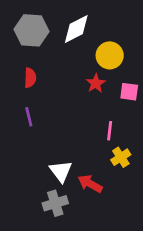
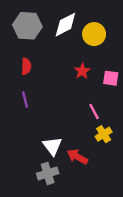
yellow circle: (110, 55) -> (94, 34), moved
pink line: (110, 131) -> (94, 112), turned -35

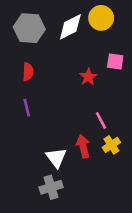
yellow circle: (94, 34) -> (101, 18), moved
pink square: (111, 78) -> (115, 62), moved
red arrow: (77, 157) -> (83, 146), moved, turned 48

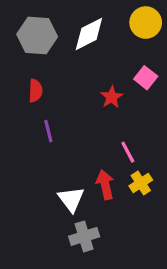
yellow circle: (101, 18) -> (146, 23), moved
pink square: (115, 62) -> (146, 78), turned 30
purple line: (27, 108) -> (48, 131), moved
gray cross: (51, 187) -> (84, 236), moved

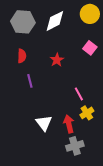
red star: (112, 97) -> (57, 60), moved
red arrow: (105, 185) -> (69, 124), moved
gray cross: (84, 236) -> (75, 146), moved

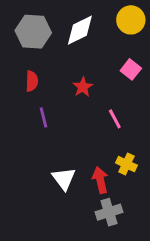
pink line: (79, 94) -> (115, 119), moved
yellow cross: (87, 113) -> (126, 164), turned -32

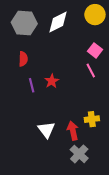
red star: (83, 87) -> (52, 81), moved
pink line: (115, 119) -> (91, 71), moved
yellow cross: (126, 164) -> (92, 119), turned -32
gray cross: (109, 212) -> (79, 154), turned -30

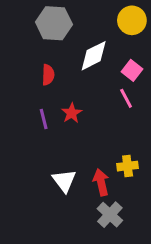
white diamond: (58, 22) -> (94, 56), moved
gray hexagon: (24, 23) -> (54, 23), moved
red semicircle: (23, 59) -> (48, 75), moved

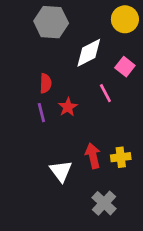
red semicircle: (48, 75) -> (46, 83), moved
pink line: (126, 98) -> (105, 93), moved
red arrow: (101, 182) -> (93, 156), moved

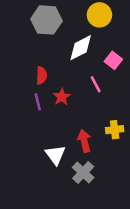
yellow circle: (125, 19) -> (99, 15), moved
yellow cross: (121, 157) -> (115, 130), moved
gray cross: (104, 203) -> (83, 172), moved

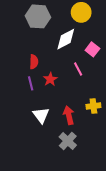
white triangle: (55, 155) -> (41, 115), moved

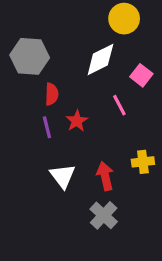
gray hexagon: (38, 16) -> (30, 56), moved

